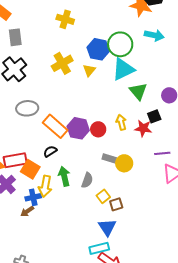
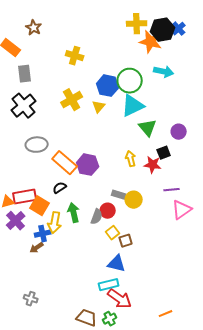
red circle: (98, 129) -> (108, 211), moved
blue triangle: (107, 227) -> (117, 264), turned -42

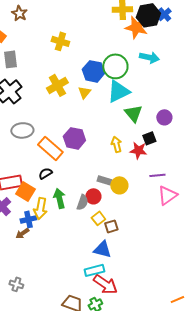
purple hexagon: (88, 165) -> (74, 138), moved
orange line: (166, 314) -> (177, 299), moved

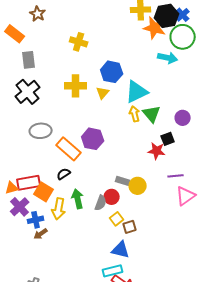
green circle: (115, 66) -> (183, 37), moved
yellow cross: (57, 85) -> (76, 86), turned 30
yellow arrow: (116, 144) -> (135, 114), moved
blue cross: (28, 219) -> (36, 220), moved

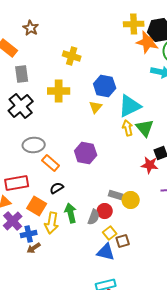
yellow cross: (76, 86) -> (59, 91), moved
orange rectangle: (69, 149) -> (51, 163), moved, size x0.7
red rectangle: (29, 183) -> (17, 183), moved
blue triangle: (121, 250) -> (106, 252), moved

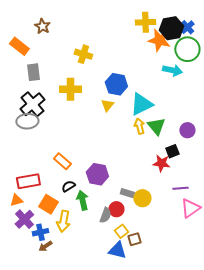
gray ellipse: (34, 145) -> (27, 121), moved
purple hexagon: (86, 153) -> (97, 174), moved
green arrow: (71, 213) -> (82, 200), moved

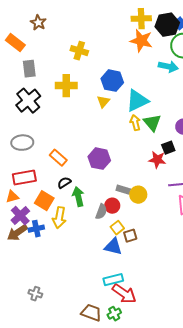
orange star: (159, 40) -> (141, 41), moved
gray ellipse: (27, 121) -> (22, 143), moved
purple hexagon: (97, 174) -> (99, 159), moved
brown arrow: (45, 246) -> (17, 233), moved, size x1.5

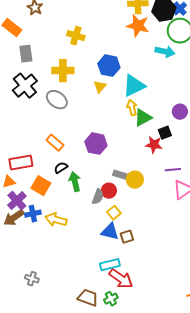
green triangle: (152, 123) -> (143, 118), moved, turned 42
gray ellipse: (22, 143) -> (57, 100), moved, turned 40
yellow arrow: (59, 218) -> (56, 220), moved, turned 95
brown square: (130, 236) -> (127, 237), moved

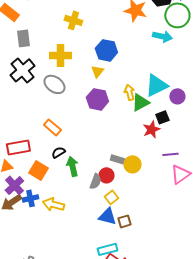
cyan triangle: (134, 86) -> (156, 85), moved
purple hexagon: (96, 144) -> (97, 99), moved
red star: (154, 145) -> (151, 129), turned -30

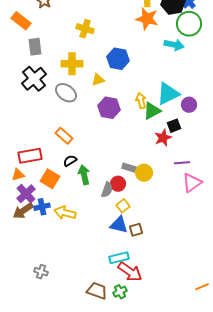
yellow triangle: (97, 71) -> (98, 80), moved, turned 32

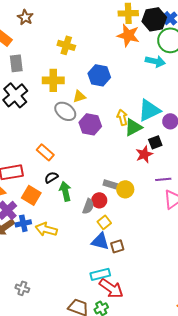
gray ellipse: (66, 93) -> (65, 111), moved

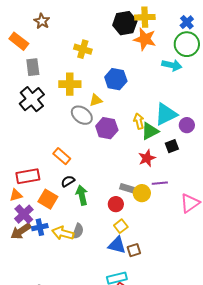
black hexagon: (154, 19) -> (125, 23), moved
red star: (144, 154) -> (147, 158), moved
purple line: (163, 179) -> (160, 183), moved
gray semicircle: (88, 206) -> (78, 231), moved

